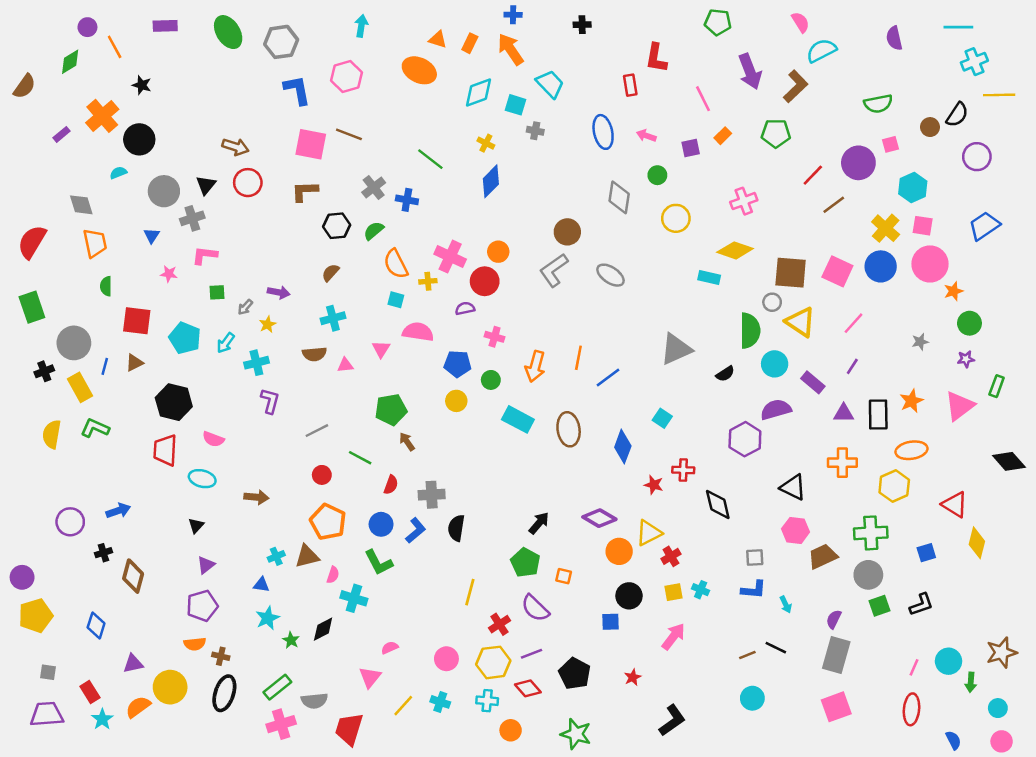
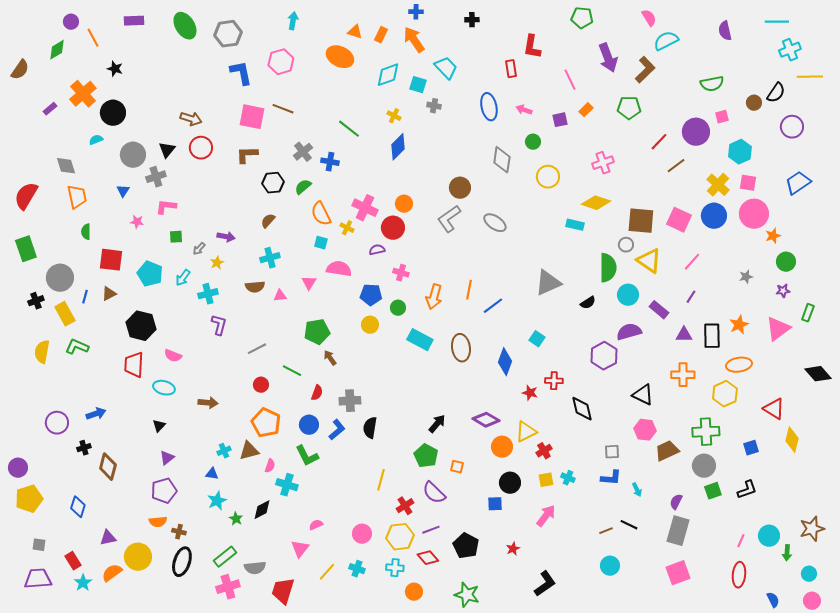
yellow cross: (428, 281) -> (347, 228), turned 32

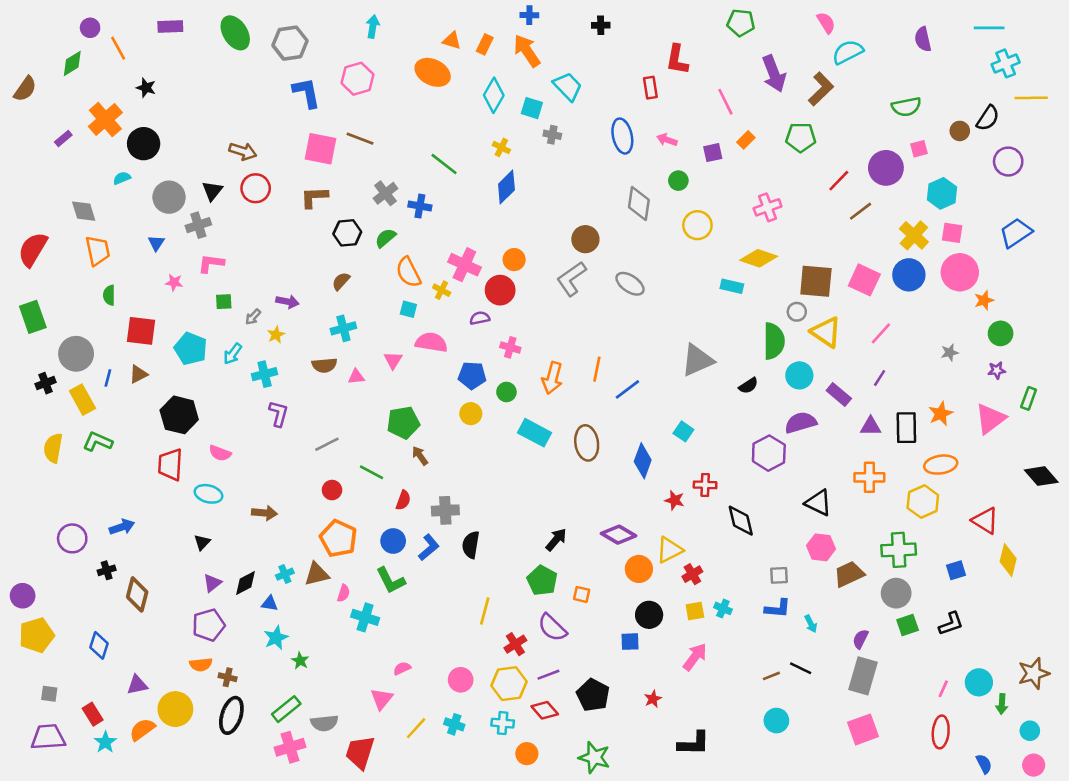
cyan diamond: (388, 75) -> (494, 95), turned -40
black diamond: (262, 510) -> (245, 583), moved
black L-shape: (545, 584) -> (694, 743), turned 36

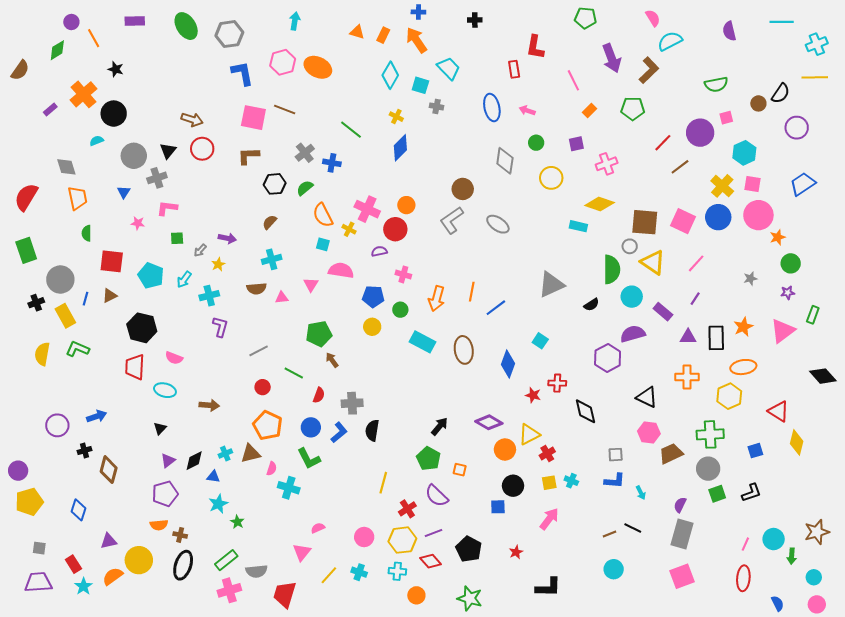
cyan cross: (1006, 63) -> (817, 44), moved
orange ellipse: (433, 72) -> (318, 67), moved
purple square: (713, 153) -> (576, 144), moved

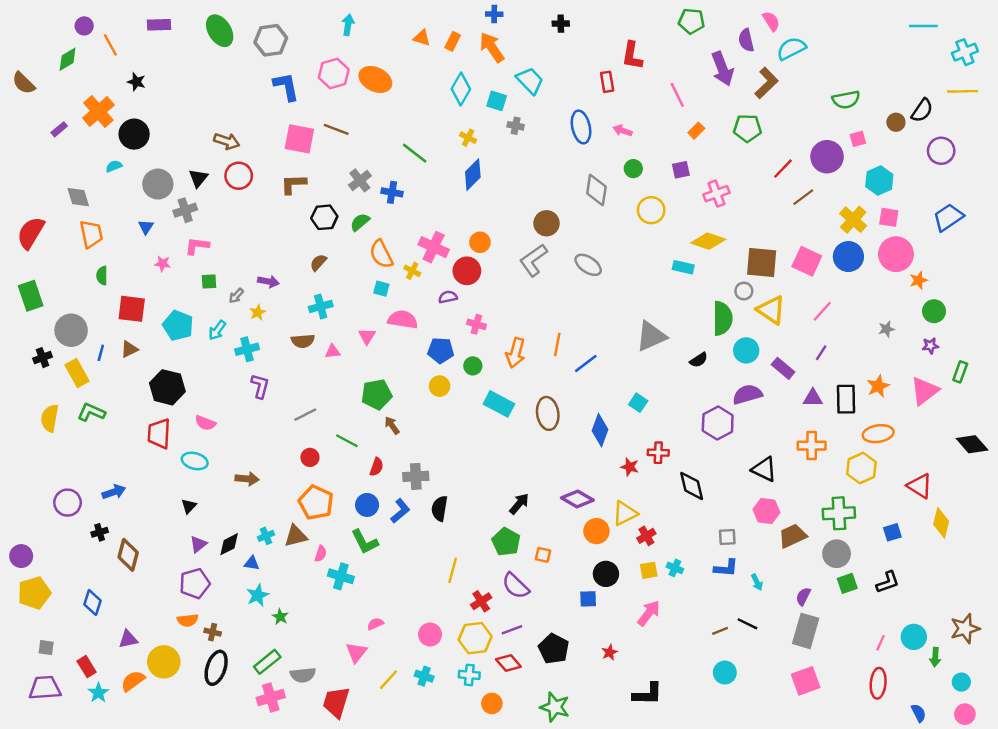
purple semicircle: (729, 31) -> (746, 40), moved
brown semicircle: (20, 70) -> (24, 83), turned 100

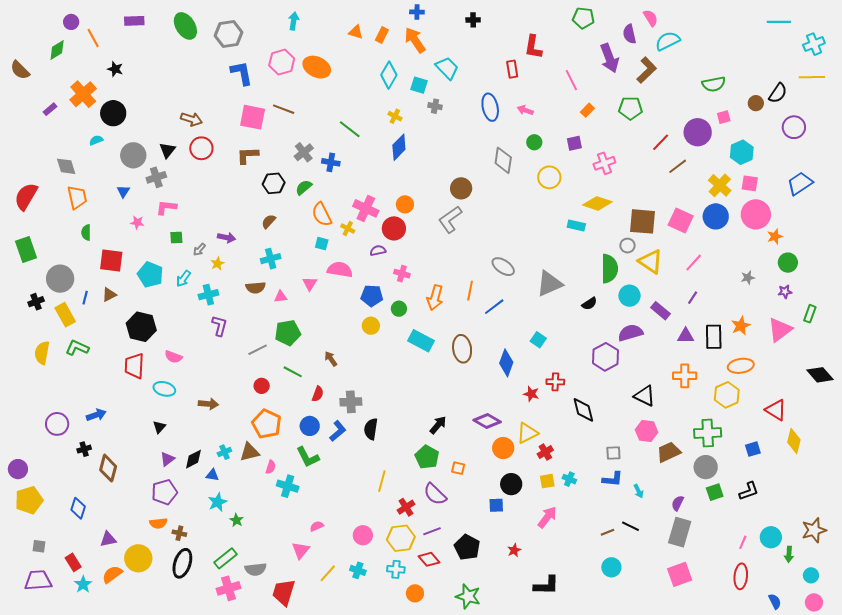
gray ellipse: (588, 265) -> (503, 267), moved
green pentagon: (377, 394) -> (288, 333), moved

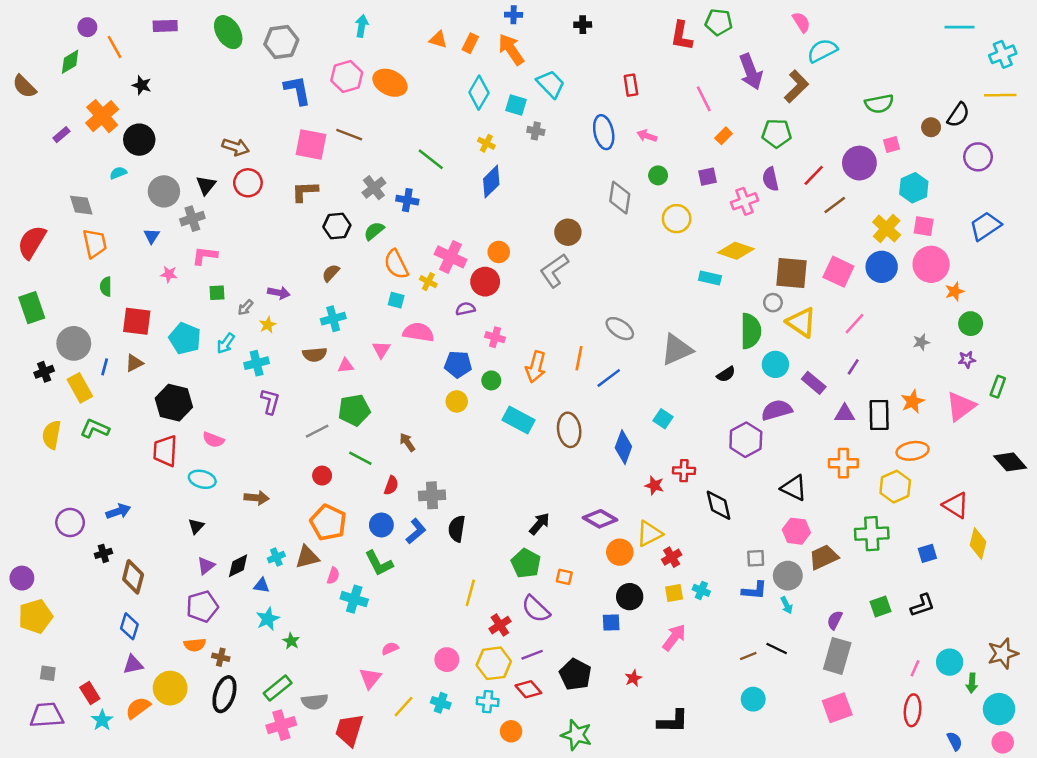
purple semicircle: (629, 34) -> (770, 179), moved
red L-shape: (533, 47) -> (682, 36), moved
gray circle: (706, 467) -> (788, 576), moved
blue diamond: (78, 508) -> (129, 626), moved
cyan circle: (811, 575) -> (999, 709), size x1.6

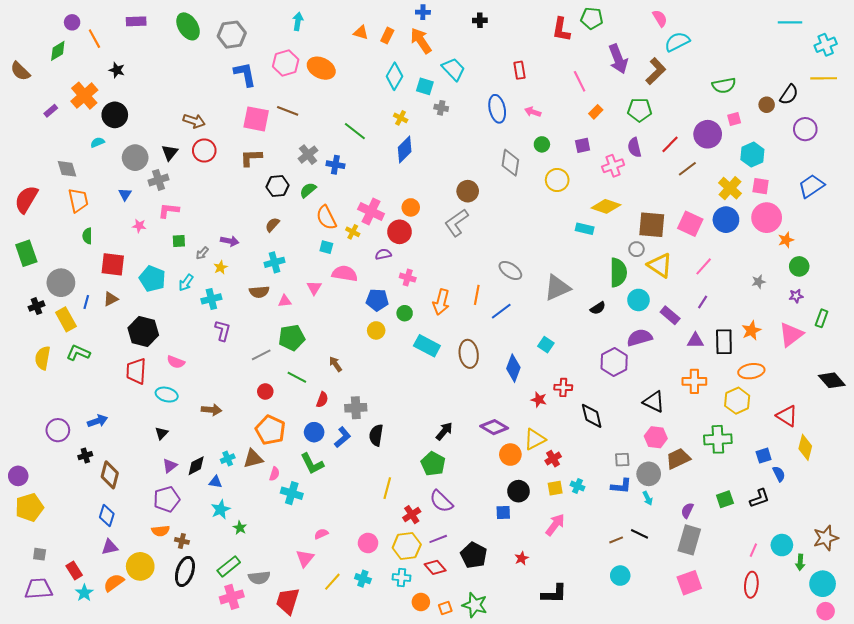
orange square: (564, 577) -> (445, 608), moved, turned -32
blue semicircle: (955, 741) -> (779, 474), moved

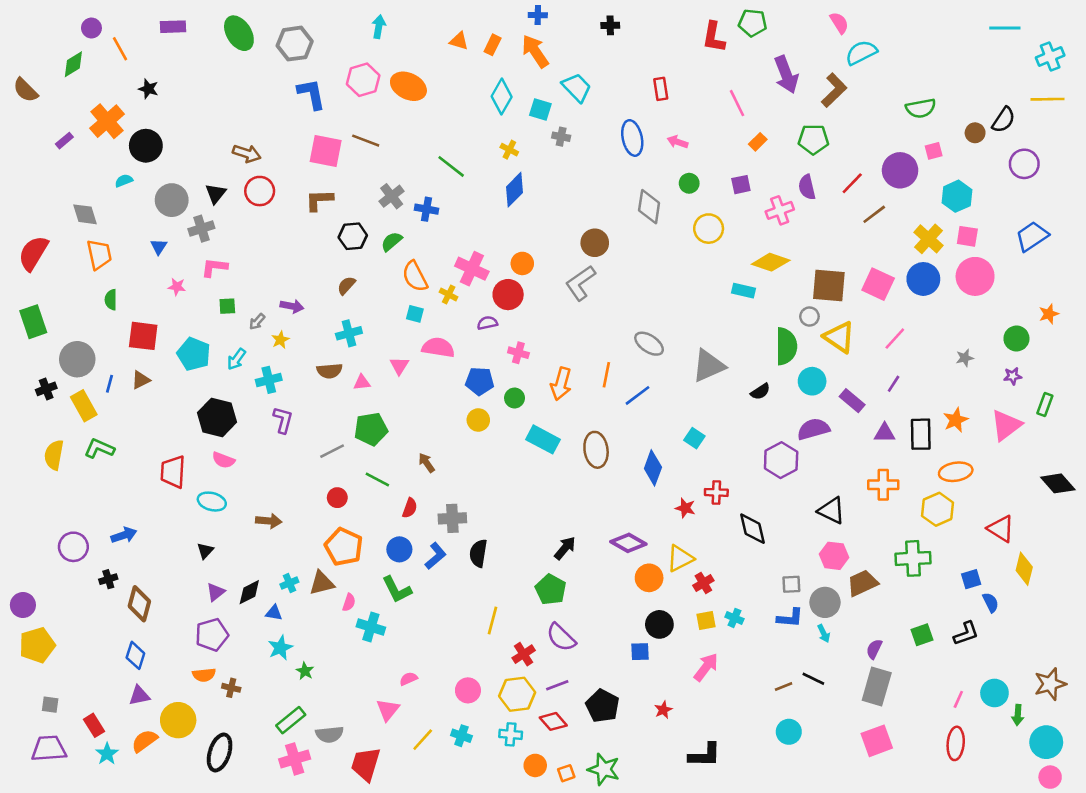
orange star: (786, 240) -> (1049, 314), moved
black hexagon: (143, 331) -> (217, 417), moved
black ellipse: (185, 571) -> (220, 752), moved

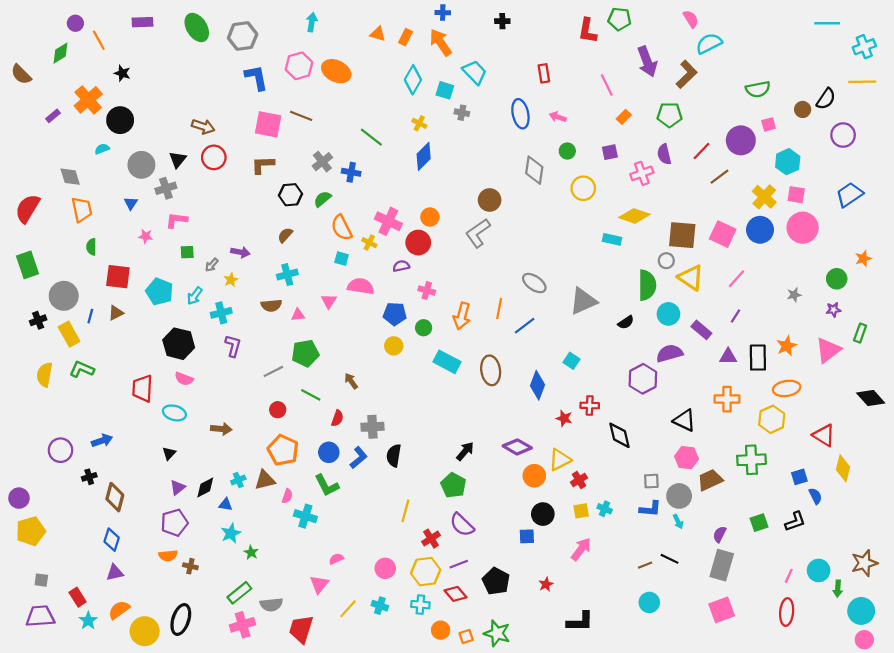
yellow circle: (178, 720) -> (145, 631), moved

